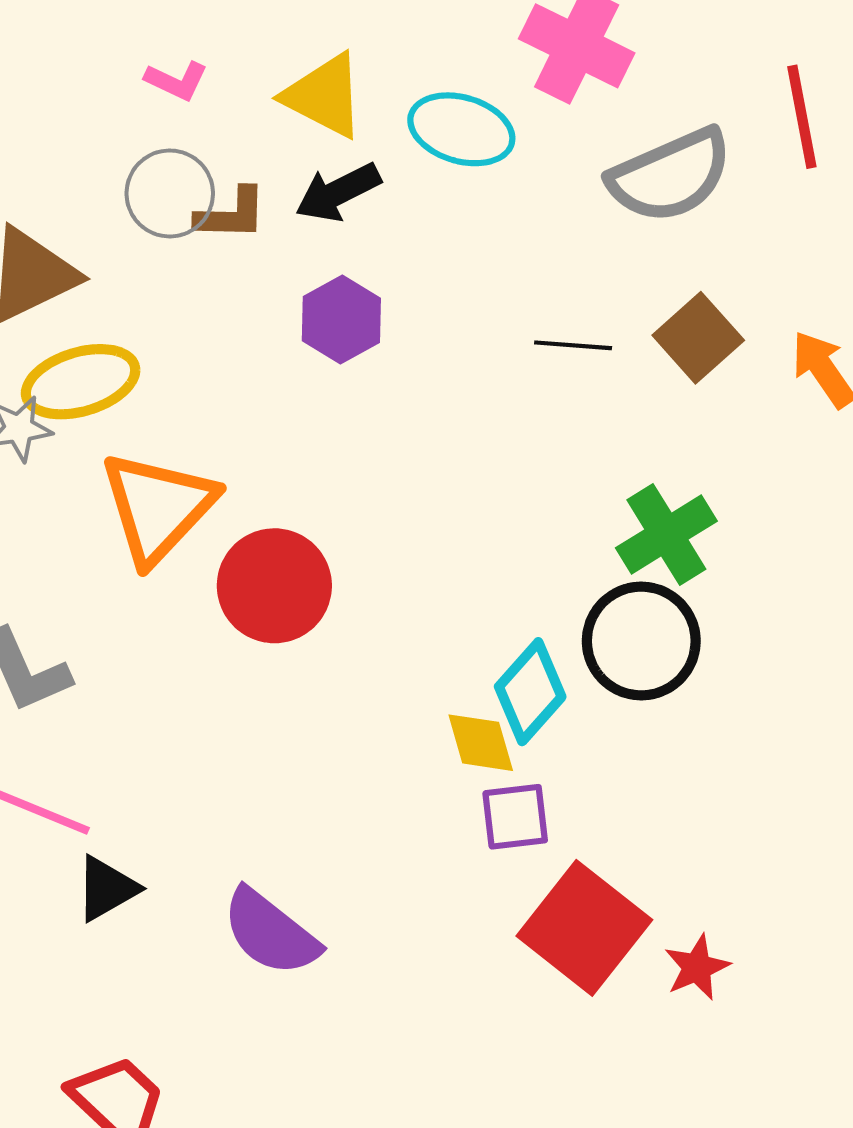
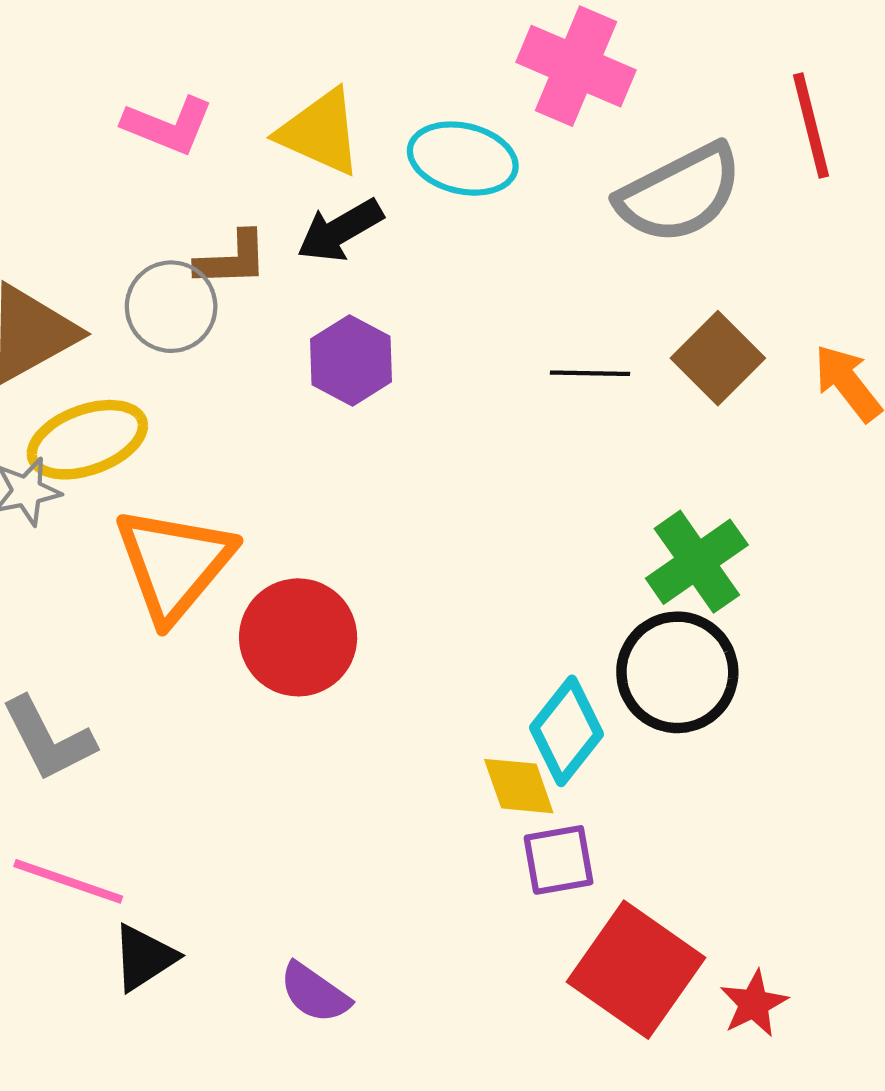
pink L-shape: (176, 81) -> (168, 125), size x1.4
gray circle: (170, 193) -> (171, 307), moved
purple semicircle: (270, 932) -> (315, 993), size x0.7

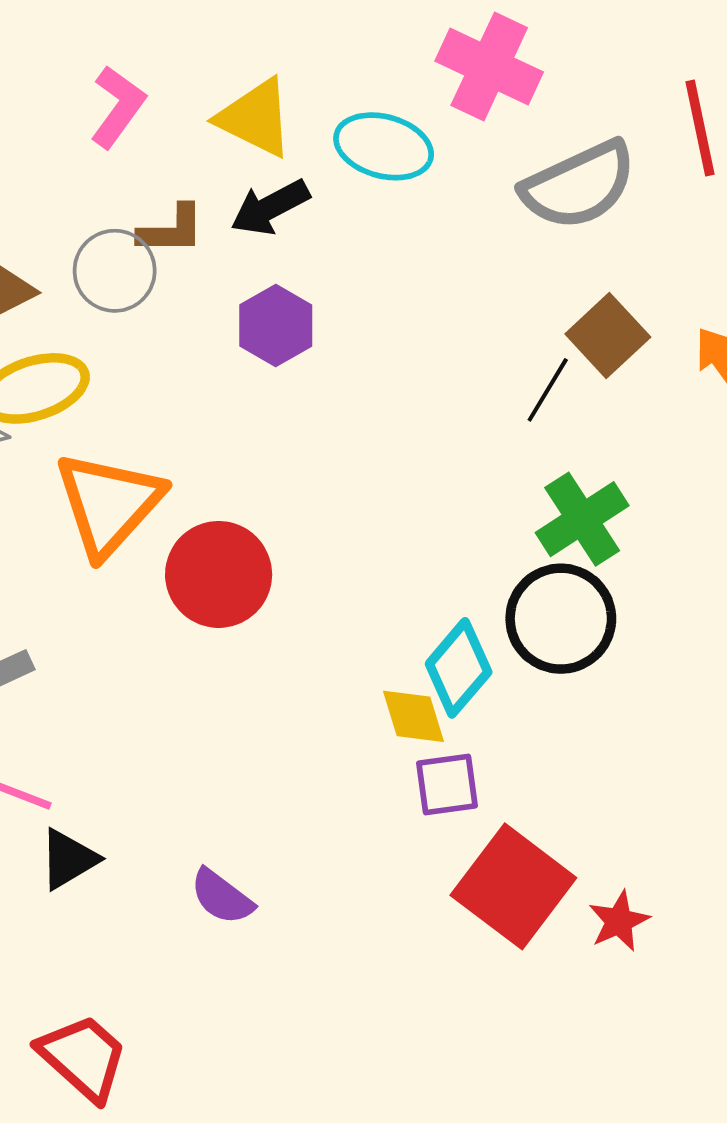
pink L-shape: (168, 125) -> (118, 107), turned -78
black line: (590, 373) -> (548, 390), moved, turned -62

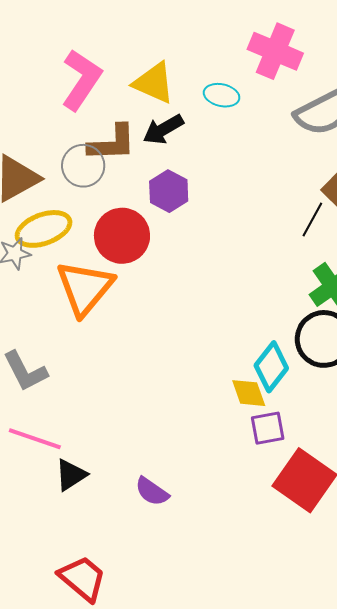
pink L-shape: (118, 107) -> (81, 80), size x1.4
cyan ellipse: (384, 146) -> (222, 95), size x0.7
brown L-shape: (171, 230) -> (112, 143), size x1.4
red circle: (219, 574) -> (122, 236), moved

